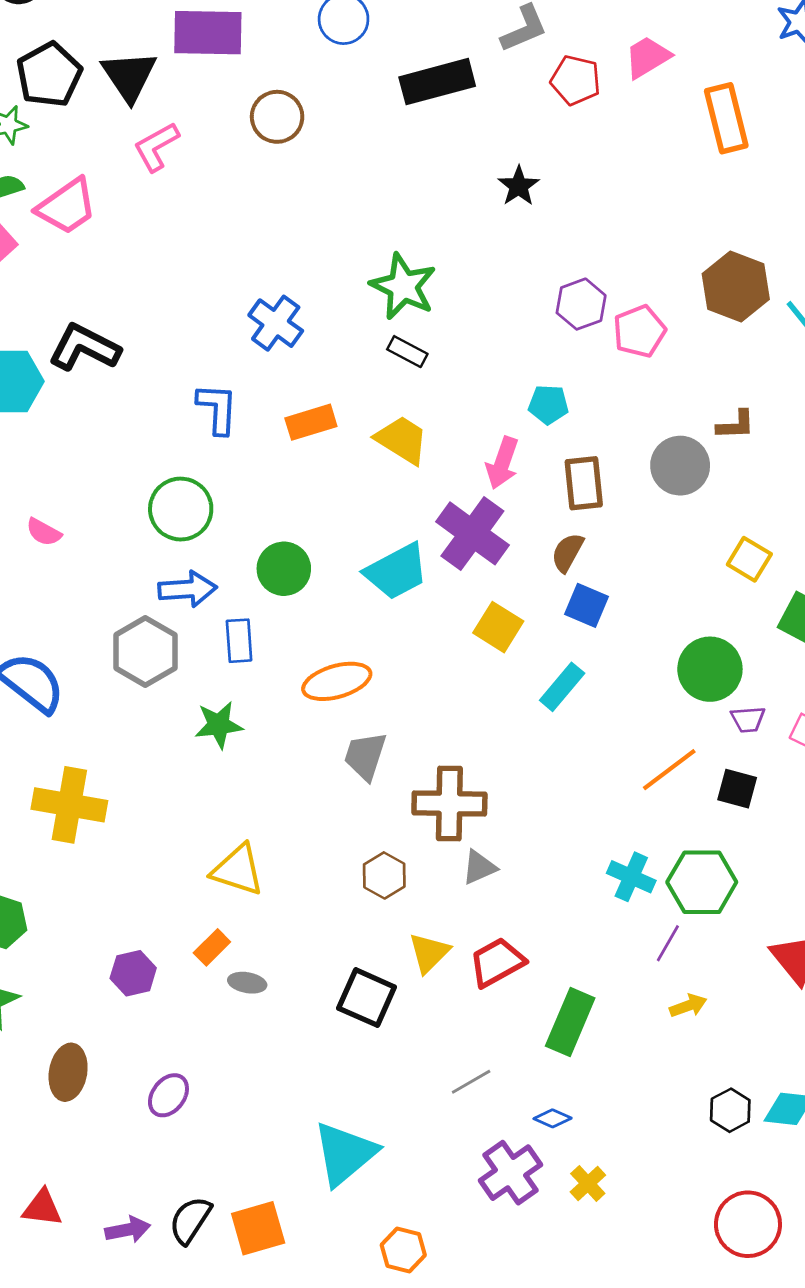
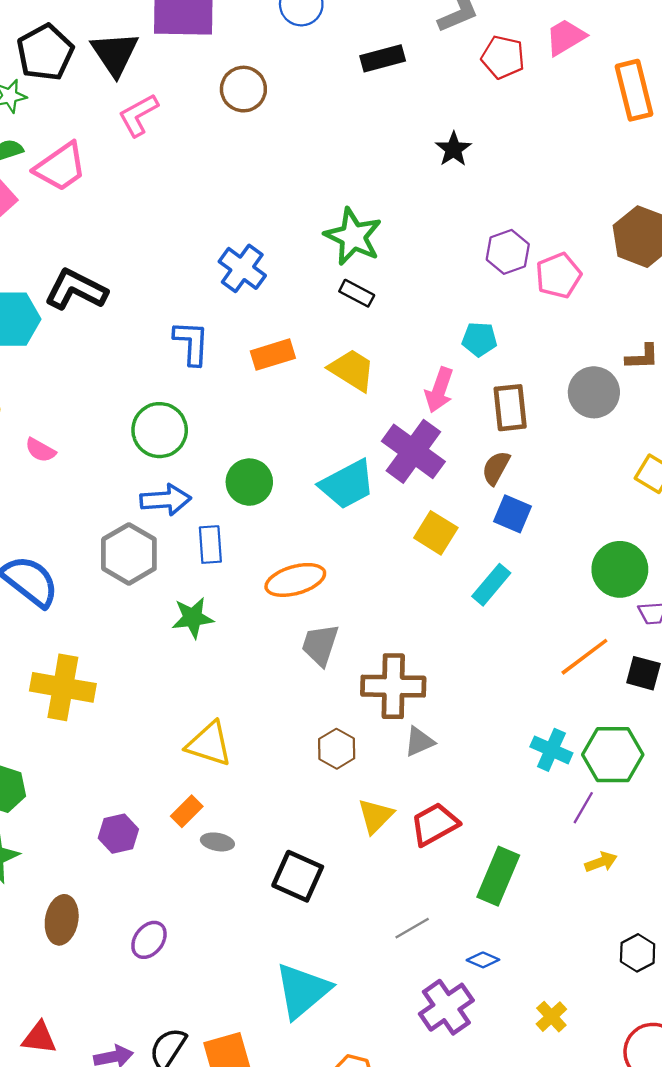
black rectangle: (437, 82) -> (383, 58), size x0.7
black square: (367, 998) -> (298, 876), moved
yellow cross: (588, 1184) -> (551, 1017), moved

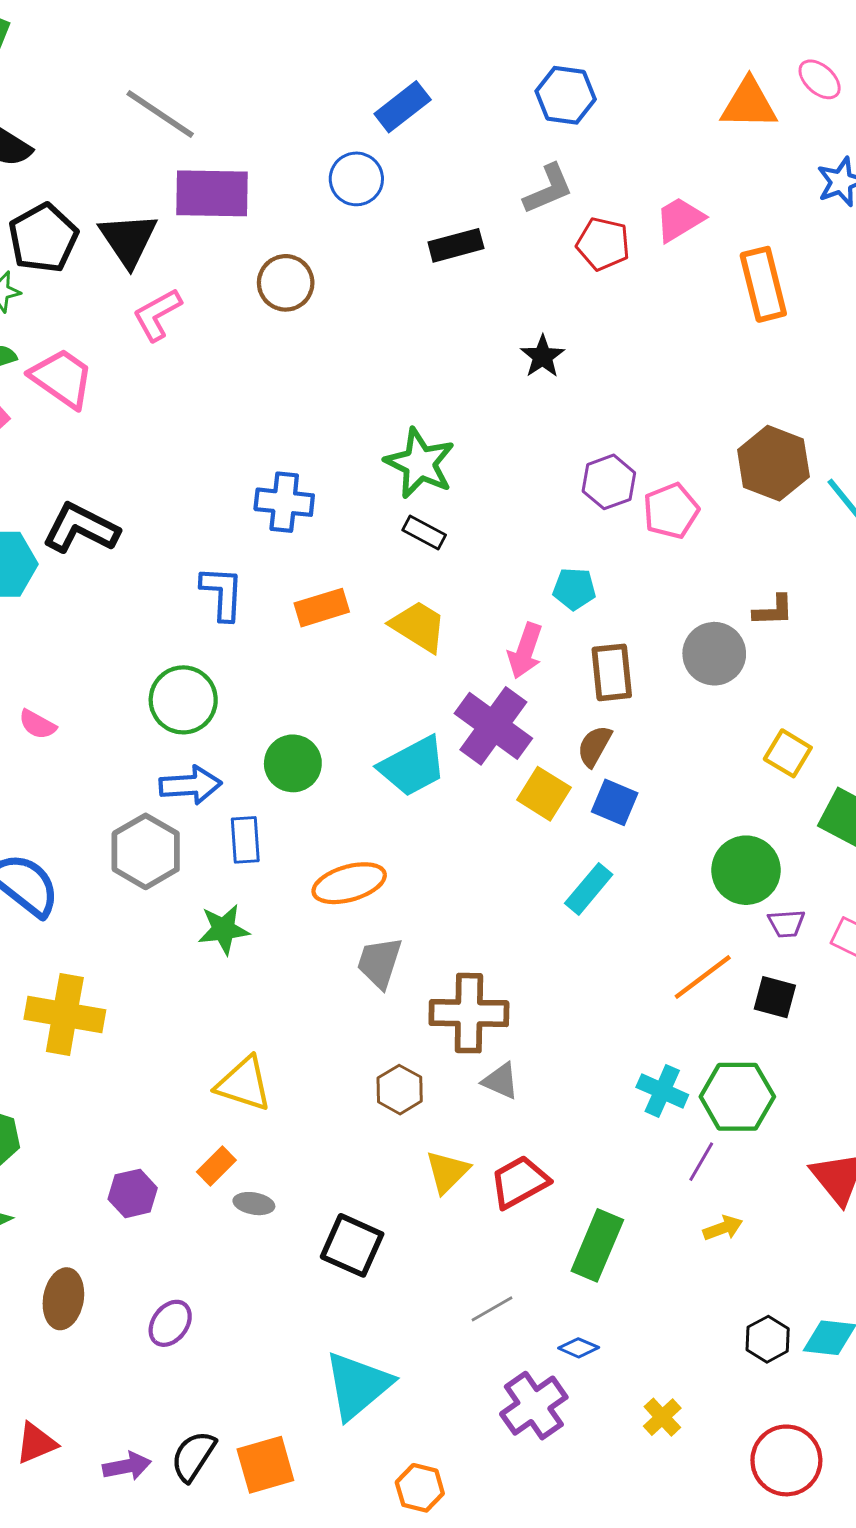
pink trapezoid: (60, 167) -> (62, 378), turned -110
blue cross: (242, 268) -> (284, 502), turned -30
yellow square: (436, 533) -> (544, 794), moved
gray triangle: (419, 742) -> (501, 1081), turned 48
red triangle: (39, 1038) -> (36, 1443), turned -30

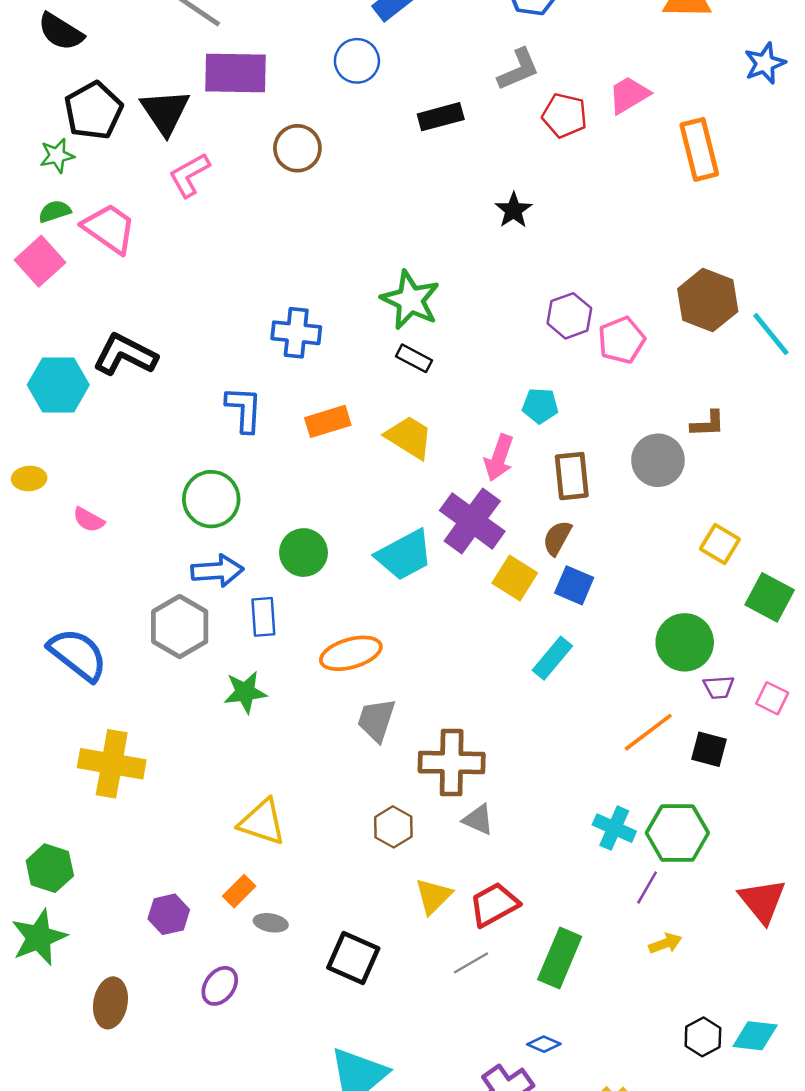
gray line: (492, 1309) -> (471, 963), moved
purple ellipse: (170, 1323) -> (220, 986), moved

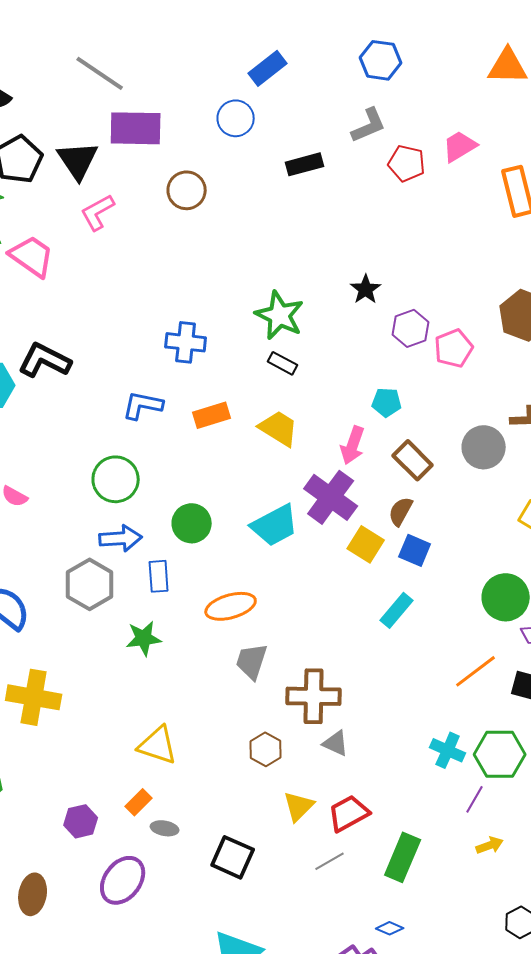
black star: (514, 210) -> (366, 289), moved
blue L-shape: (244, 409) -> (143, 405), turned -81
brown rectangle: (572, 476) -> (413, 460), turned -39
purple ellipse: (220, 986) -> (123, 880), size x1.5

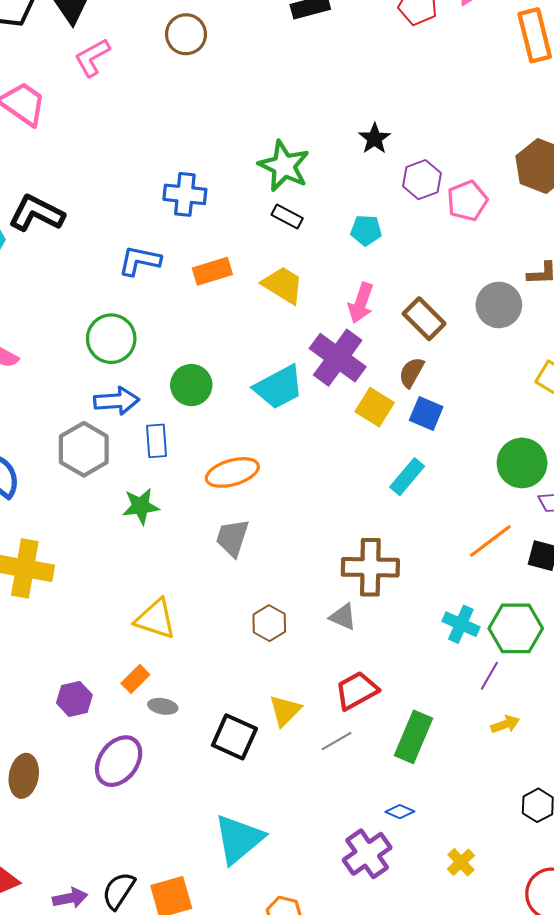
cyan pentagon: (387, 402) -> (366, 230), moved
gray trapezoid: (252, 661) -> (232, 538), moved
brown cross: (314, 696) -> (370, 567), moved
yellow triangle: (299, 806) -> (285, 711), moved

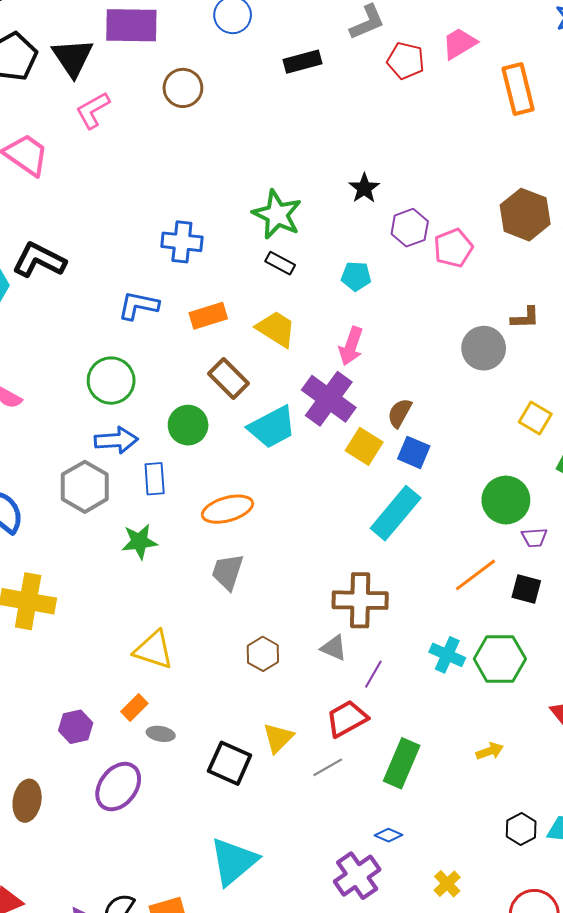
brown rectangle: (424, 319) -> (229, 379), moved
cyan rectangle: (407, 477) -> (396, 513), size x1.5
purple line: (489, 676) -> (373, 674), moved

